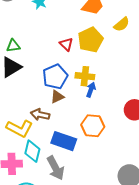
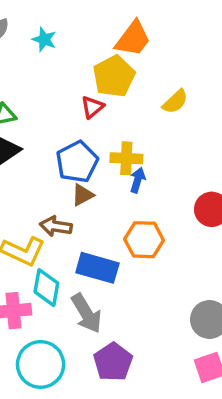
yellow semicircle: (122, 24) -> (175, 102), moved
yellow pentagon: (91, 40) -> (114, 76), moved
red triangle: (66, 44) -> (92, 107), turned 40

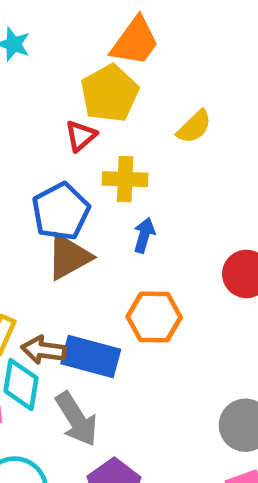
yellow cross: (126, 158) -> (125, 179), moved
brown triangle: (82, 195) -> (69, 257), size x1.5
brown arrow: (56, 226) -> (44, 350), moved

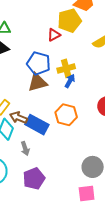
yellow cross: (125, 179) -> (66, 68), moved, turned -30
blue pentagon: (61, 211) -> (39, 63), turned 30
gray arrow: (76, 419) -> (25, 148), size x0.6

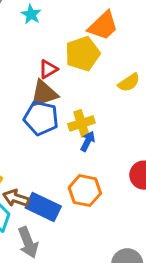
red triangle: (54, 35) -> (48, 69), moved
brown triangle: (37, 82) -> (44, 94), moved
gray arrow: (25, 148) -> (28, 243), size x1.5

